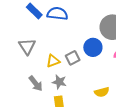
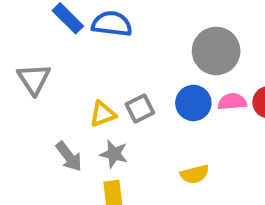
gray triangle: (27, 46) -> (34, 79), moved
blue circle: (93, 47) -> (193, 103), moved

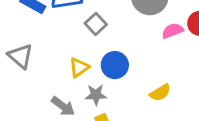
blue circle: (193, 103) -> (115, 65), moved
gray square: (140, 108) -> (96, 24), moved

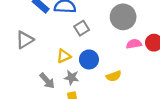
gray triangle: (20, 56) -> (25, 40), turned 36
yellow semicircle: (160, 93) -> (114, 76), moved

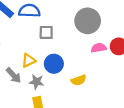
gray square: (82, 28) -> (46, 32), turned 32
gray arrow: (47, 81) -> (14, 75), moved

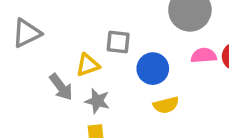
gray square: (46, 32) -> (118, 42), moved
blue circle: (54, 64) -> (153, 69), moved

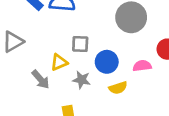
pink semicircle: (204, 56) -> (142, 66), moved
gray star: (97, 101) -> (82, 80), moved

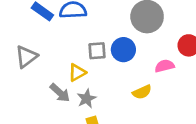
blue circle: (107, 62) -> (123, 50), moved
gray star: (82, 80) -> (87, 99), moved, turned -30

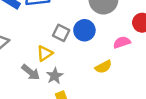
gray square: (97, 51) -> (61, 33), turned 35

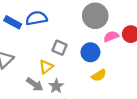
blue circle: (84, 30) -> (90, 52), moved
pink semicircle: (122, 42) -> (111, 36), moved

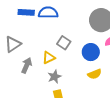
blue rectangle: (13, 22) -> (26, 12), turned -35
gray arrow: (35, 84) -> (27, 65), moved, turned -112

